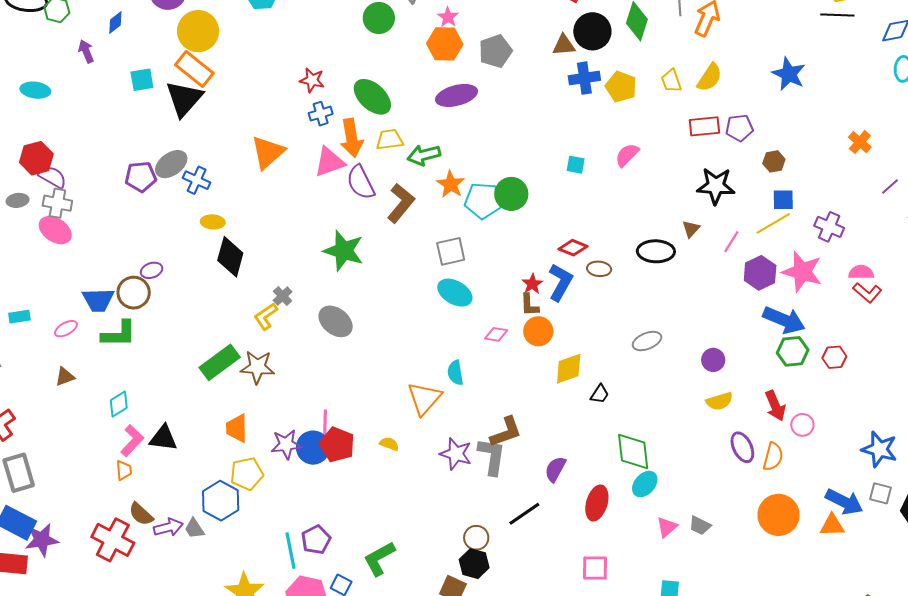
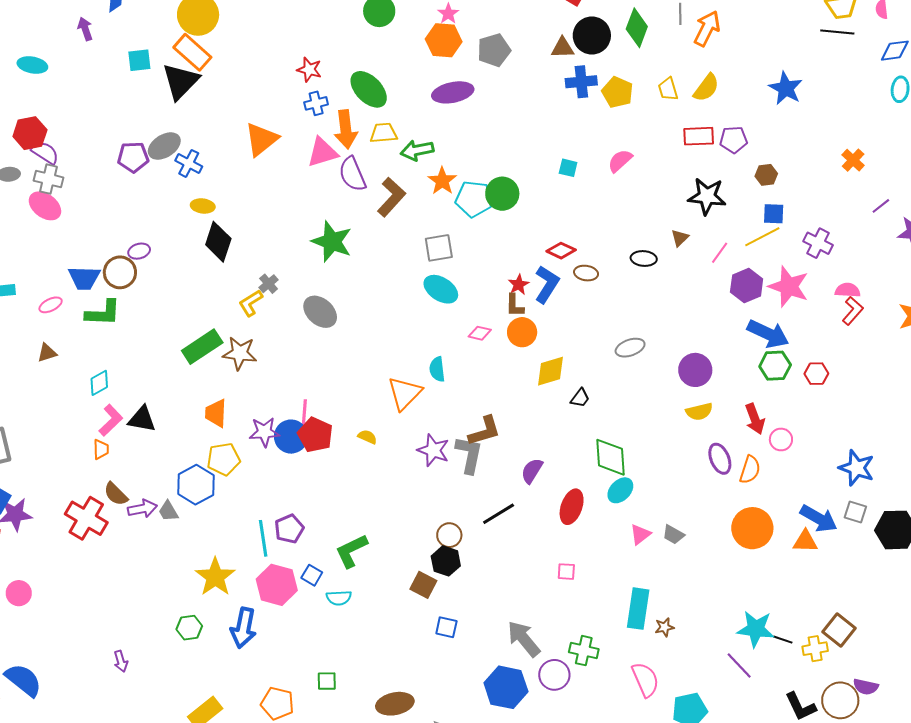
black ellipse: (656, 251) -> (644, 259), size x0.7
red L-shape: (867, 293) -> (853, 311), turned -92
purple circle: (713, 360) -> (695, 370), size x1.4
pink square: (595, 568) -> (566, 572), size x0.7

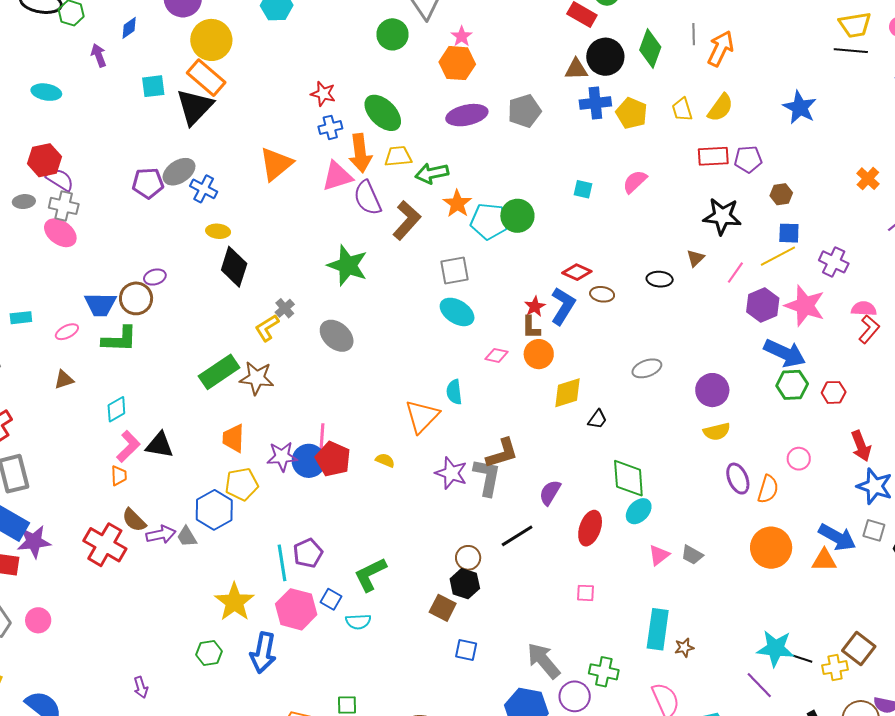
gray pentagon: (494, 50) -> (524, 111), moved
red arrow: (755, 419) -> (861, 446), moved

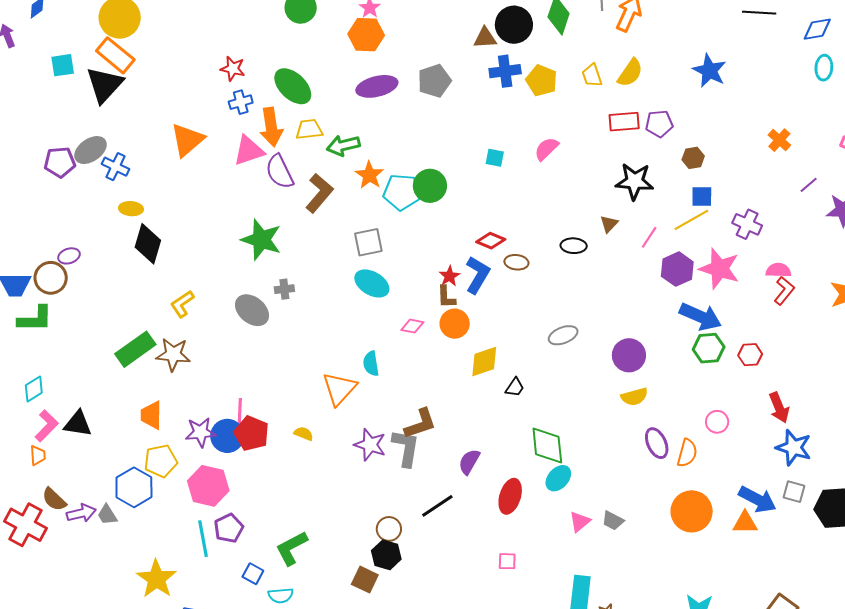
gray cross: (285, 308) -> (284, 289), moved, turned 36
pink hexagon: (296, 609) -> (208, 486), moved

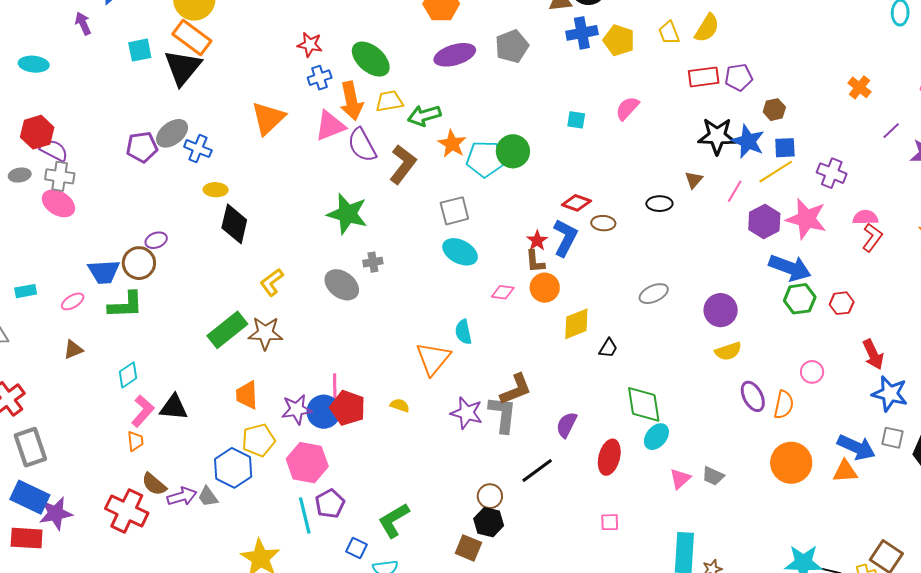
blue star: (709, 71) -> (748, 141), moved

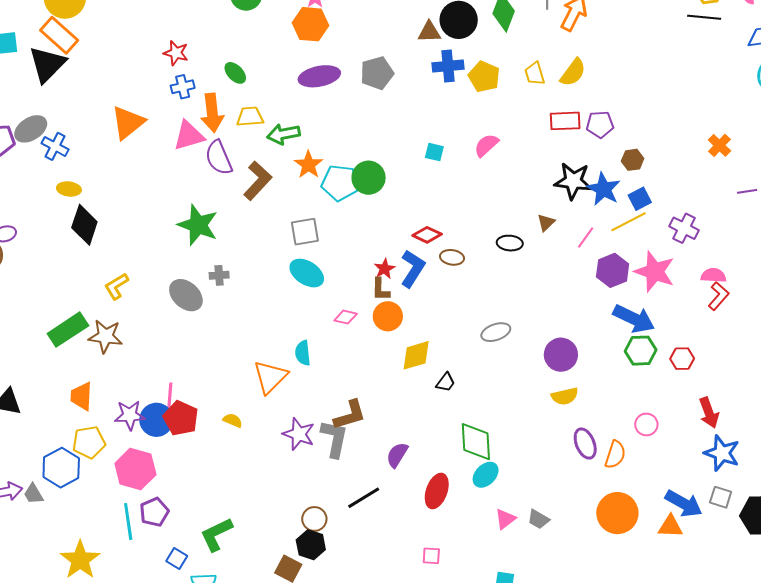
green ellipse: (371, 59) -> (235, 73), size x0.6
purple line: (891, 131) -> (747, 191), turned 30
blue square: (785, 148) -> (640, 199), turned -30

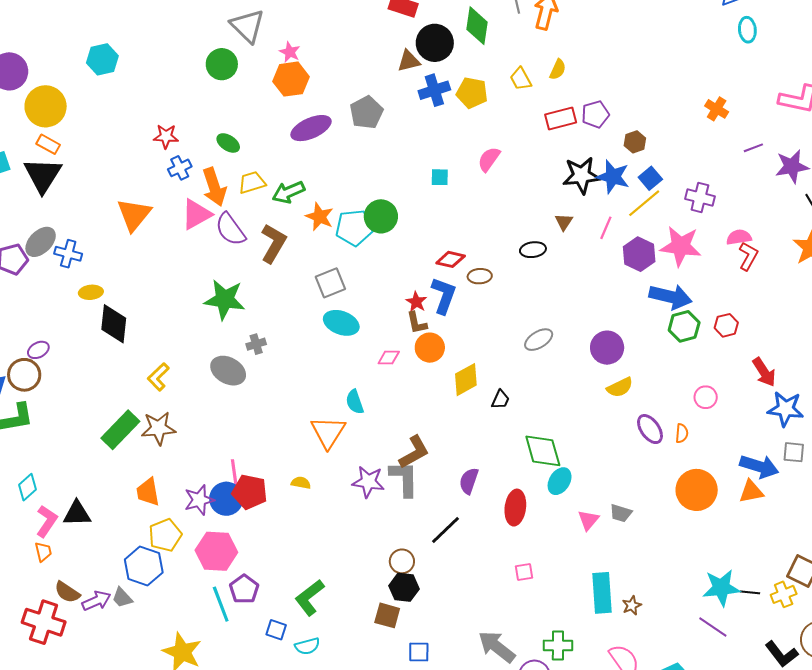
orange rectangle: (59, 35) -> (48, 144), size x0.6
yellow semicircle: (573, 72) -> (558, 69), size x0.7
orange semicircle: (615, 455) -> (682, 433), size x0.7

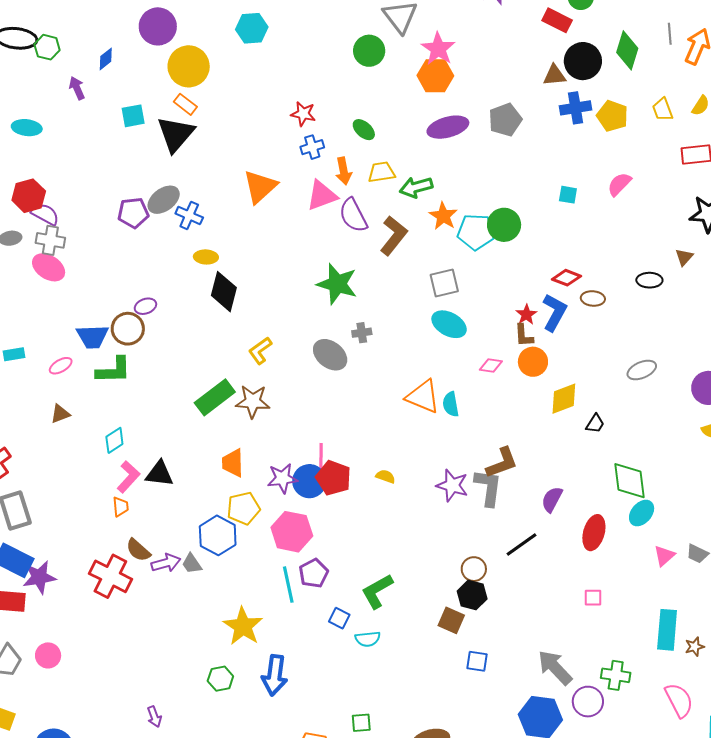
pink star: (290, 52) -> (438, 49), size x1.6
orange arrow: (214, 187) -> (344, 171), size x0.7
orange triangle: (328, 432) -> (423, 396), moved, turned -48

